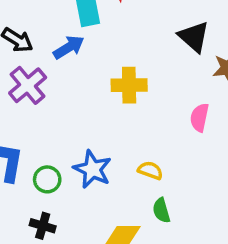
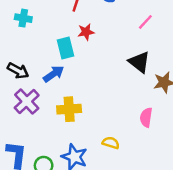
yellow cross: (129, 85) -> (69, 109), moved
yellow semicircle: (150, 170) -> (111, 143), moved

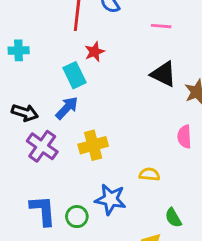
pink line: (145, 22) -> (161, 26), turned 63

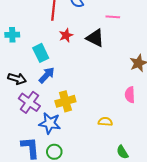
black triangle: (163, 74) -> (95, 38), moved
cyan rectangle: (75, 75) -> (41, 53), moved
blue star: (111, 199) -> (50, 123), moved

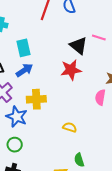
pink line: (113, 17) -> (99, 38), moved
red star: (66, 35) -> (71, 70), moved, size x1.5
pink semicircle: (130, 95) -> (100, 97), moved

